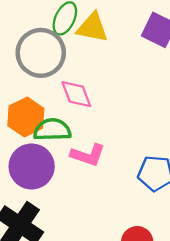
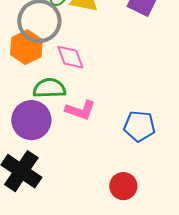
orange hexagon: (26, 117) -> (26, 47), moved

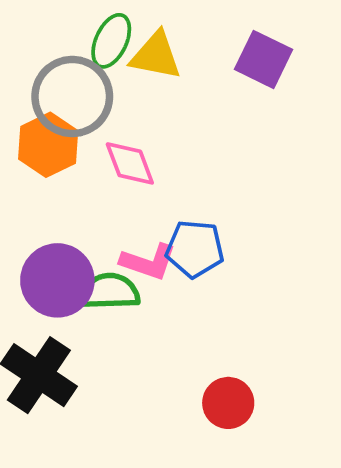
green semicircle: (49, 88) -> (109, 292), moved
blue pentagon: (139, 126) -> (195, 249), moved

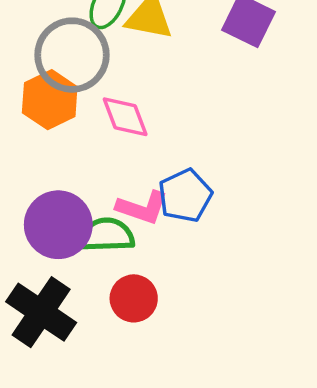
blue pentagon: (195, 249) -> (185, 196), turned -30
red circle: (228, 403) -> (134, 298), moved

